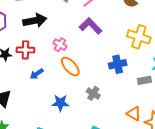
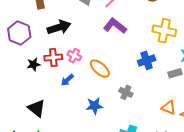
pink cross: (60, 45) -> (74, 56), moved

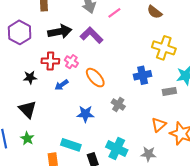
purple L-shape: (115, 26) -> (92, 35), moved
black star: (34, 64) -> (30, 77), moved
orange triangle: (169, 108) -> (159, 125), turned 49

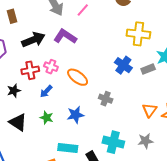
blue cross: (143, 75) -> (123, 65), turned -30
gray rectangle: (169, 91) -> (148, 69), moved
green star: (27, 138) -> (47, 118), moved

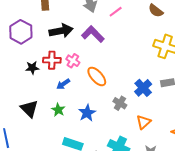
blue cross: (123, 65) -> (143, 88), moved
black star: (14, 91) -> (32, 68), moved
orange triangle: (149, 110) -> (144, 122), moved
blue star: (75, 115) -> (87, 113), turned -30

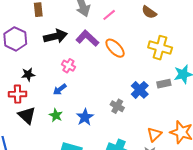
red cross: (52, 60) -> (18, 94), moved
orange ellipse: (97, 77) -> (115, 48), moved
orange triangle: (144, 122) -> (154, 134), moved

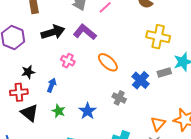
orange ellipse: (115, 48) -> (108, 62), moved
blue arrow: (60, 89) -> (52, 85), moved, turned 152

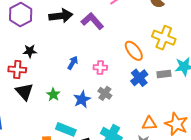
pink cross: (68, 61) -> (100, 68), moved, turned -32
orange ellipse: (108, 62) -> (134, 51), moved
blue arrow: (52, 85) -> (73, 63), moved
gray cross: (119, 98) -> (105, 93), moved
orange triangle: (158, 124) -> (149, 123), turned 35

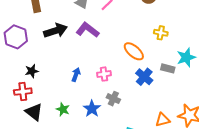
yellow cross: (164, 38) -> (161, 33), size x0.6
gray rectangle: (164, 74) -> (168, 68), turned 32

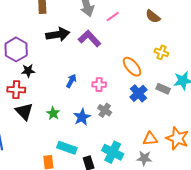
purple hexagon: (16, 37) -> (16, 49), moved

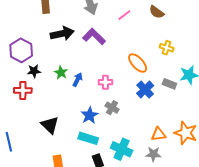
pink line: (113, 17) -> (124, 15), moved
black triangle: (24, 112) -> (50, 125), moved
green star: (53, 113) -> (61, 73), moved
cyan rectangle: (67, 148) -> (88, 138), moved

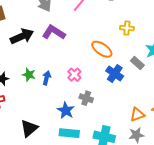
pink cross: (105, 82) -> (74, 75), turned -32
gray rectangle: (169, 84) -> (137, 63), turned 32
black triangle: (50, 125) -> (29, 128), turned 48

